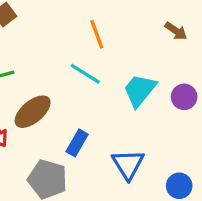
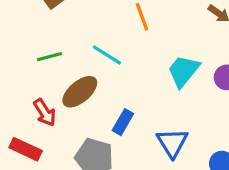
cyan line: (85, 74) -> (107, 55), moved

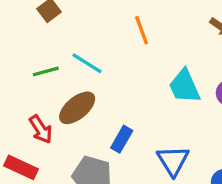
cyan line: (107, 55) -> (87, 63), moved
cyan trapezoid: (184, 71) -> (185, 86), turned -63

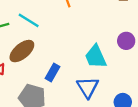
cyan trapezoid: (185, 86) -> (96, 57), moved

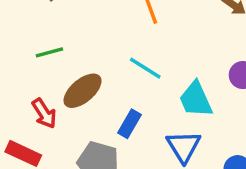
cyan line: (29, 20) -> (145, 68), moved

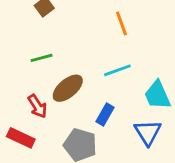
cyan line: (145, 68) -> (117, 70), turned -52

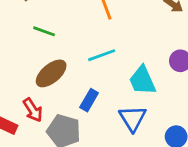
green line: (42, 58) -> (44, 31), moved, turned 35
red arrow: (37, 106) -> (33, 110), moved

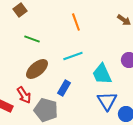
blue triangle: (133, 118) -> (107, 101), moved

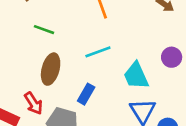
brown ellipse: (37, 69) -> (51, 69), turned -35

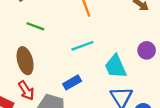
brown ellipse: (51, 69) -> (25, 61), moved, turned -30
blue rectangle: (86, 94) -> (72, 82), turned 30

